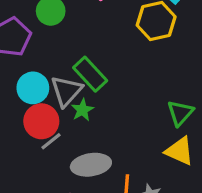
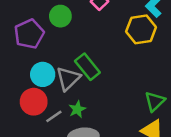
green star: (82, 110) -> (77, 109), moved
red circle: (41, 121) -> (34, 102), moved

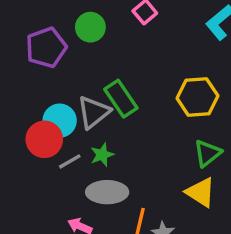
yellow hexagon: (141, 29) -> (197, 97), moved
cyan circle: (43, 74) -> (60, 121), moved

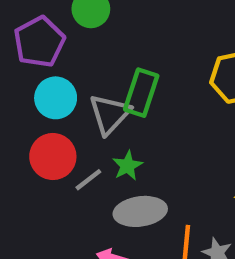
green rectangle: (121, 99) -> (141, 93), turned 60
cyan circle: (60, 121) -> (56, 98), moved

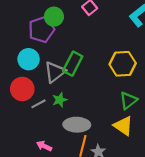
purple pentagon: (39, 42) -> (41, 30), moved
gray ellipse: (140, 211) -> (77, 125), moved

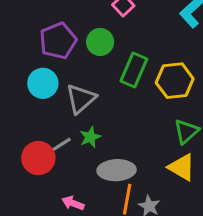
green circle: (54, 17) -> (100, 42), moved
green rectangle: (73, 64) -> (134, 70), moved
red circle: (22, 89) -> (38, 158), moved

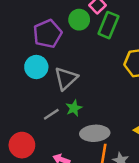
green circle: (100, 42) -> (79, 20), moved
green rectangle: (134, 70) -> (108, 25), moved
red circle: (38, 158) -> (22, 145), moved

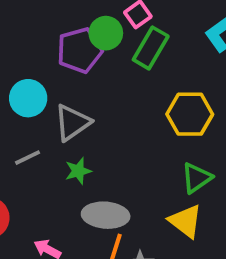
purple pentagon: (47, 34) -> (80, 50), moved
gray line: (51, 114) -> (27, 158), moved

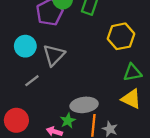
green star: (78, 171) -> (68, 121), moved
green triangle: (196, 178) -> (132, 73), turned 36

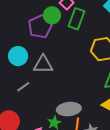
gray triangle: (54, 55) -> (43, 64), turned 45

